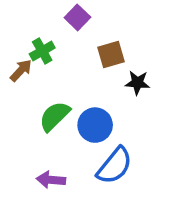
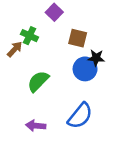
green cross: (42, 51) -> (30, 36), turned -35
brown square: (111, 54) -> (78, 38), turned 30
blue circle: (95, 125) -> (85, 69), moved

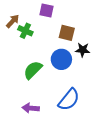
purple square: (54, 12) -> (47, 11), turned -32
brown arrow: (15, 49) -> (13, 21), moved
blue circle: (85, 69) -> (61, 59), moved

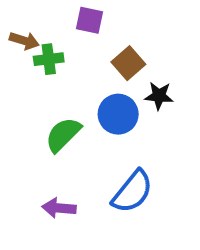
brown arrow: (13, 21) -> (24, 41), turned 64
green cross: (25, 31) -> (49, 59), turned -32
brown square: (67, 33) -> (128, 63), turned 35

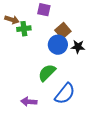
blue circle: (118, 114) -> (58, 45), moved
green semicircle: (63, 135) -> (47, 73), moved

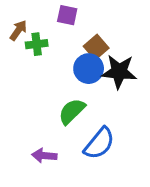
brown arrow: (12, 20) -> (18, 30), turned -72
black star: (78, 47) -> (119, 72), size x1.6

